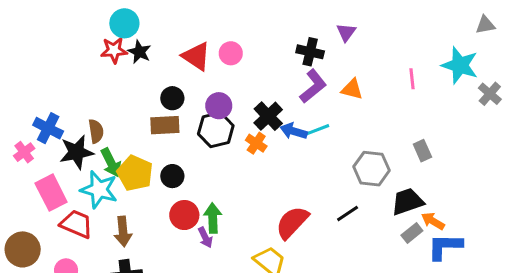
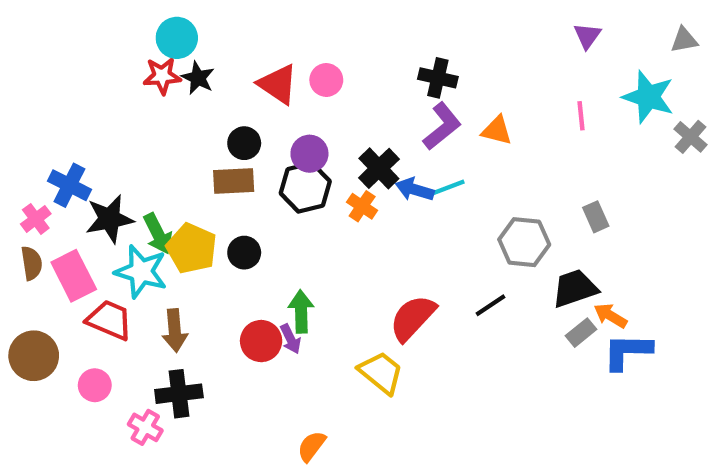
purple triangle: (346, 32) -> (587, 36), moved
brown semicircle: (96, 131) -> (32, 263), moved
red circle: (184, 215) -> (261, 341), moved

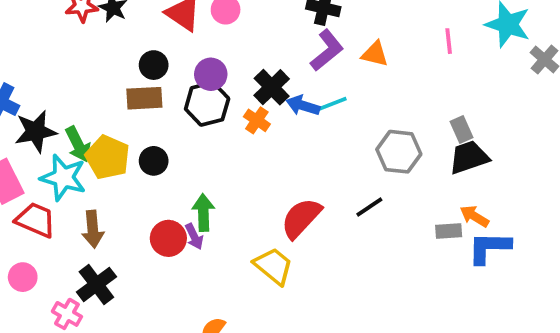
black trapezoid: (575, 288) -> (469, 157), moved
gray rectangle: (581, 333) -> (449, 231), turned 35
black cross: (179, 394) -> (96, 284), turned -30

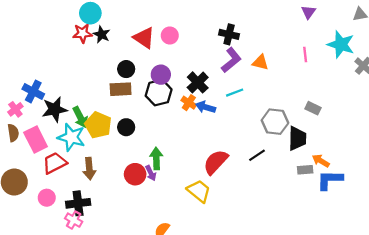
blue arrow: (303, 106) -> (206, 107), moved
gray rectangle: (462, 130) -> (313, 108), turned -40
black trapezoid: (469, 157) -> (297, 138), moved, turned 110
red trapezoid: (36, 220) -> (55, 163), turned -50
black cross: (96, 284) -> (78, 203), moved, turned 30

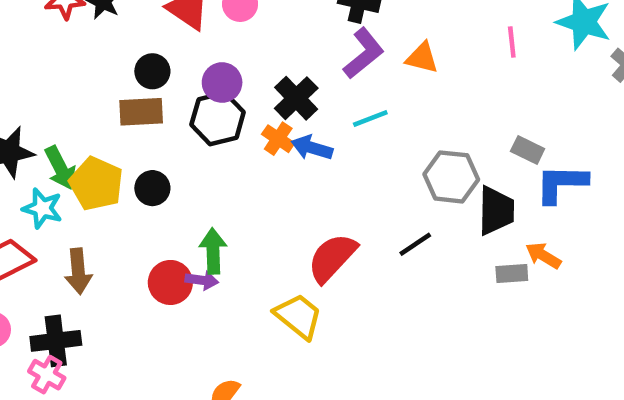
cyan star: (71, 137) -> (42, 208), size x0.7
purple arrow: (151, 173) -> (202, 280), turned -56
blue L-shape: (330, 180) -> (561, 184), moved

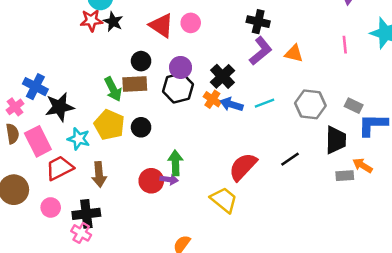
cyan line: (370, 118) -> (265, 103), moved
green arrow: (60, 168) -> (113, 89), moved
gray hexagon: (451, 177) -> (310, 104), moved

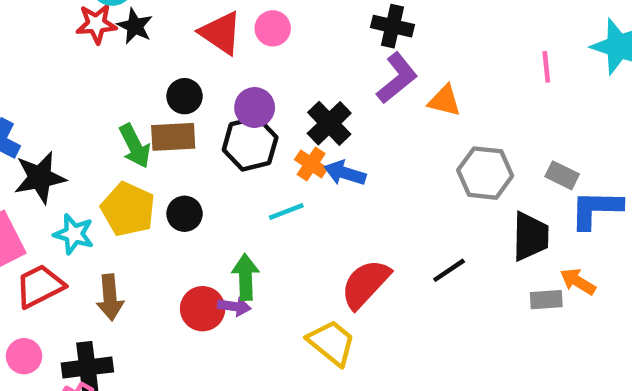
orange triangle: (294, 53) -> (444, 101), moved
cyan line: (265, 103) -> (286, 211), moved

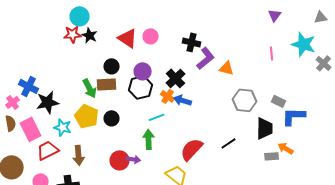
black cross: (393, 26) -> (192, 42), moved
green arrow: (246, 277) -> (149, 139), moved

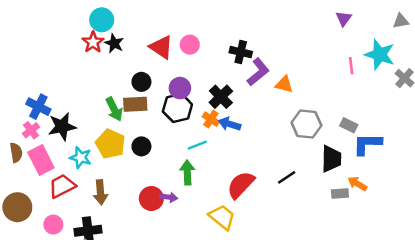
red star: (73, 34) -> (93, 42), turned -30
pink line: (272, 53) -> (351, 66), moved
pink cross: (13, 102) -> (31, 130), moved

